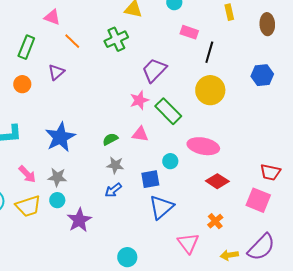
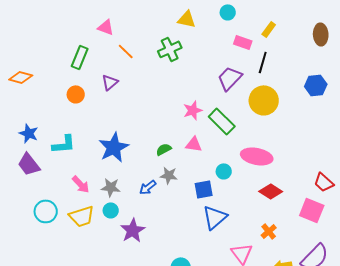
yellow rectangle: (229, 12) -> (269, 29), moved, turned 49
purple trapezoid: (154, 70) -> (230, 78), moved
red trapezoid: (270, 172) -> (324, 182), turned 30
blue arrow: (113, 190) -> (148, 187), moved

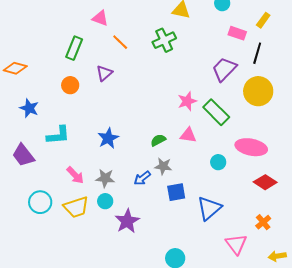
blue star: (29, 133) -> (29, 108), moved
blue star: (114, 147) -> (108, 138), size x0.7
blue square: (204, 189) -> (176, 192), moved

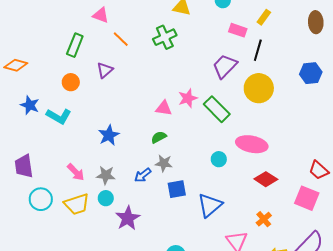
cyan L-shape: (58, 135) -> (59, 116), moved, turned 35
pink triangle: (188, 135) -> (164, 108), moved
purple trapezoid: (23, 155) -> (24, 166), moved, turned 30

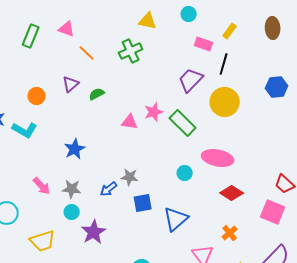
brown ellipse: (316, 22) -> (273, 28), moved
green rectangle: (75, 45) -> (31, 36), moved
green semicircle: (159, 137) -> (97, 94), moved
yellow trapezoid: (77, 204) -> (43, 241), moved

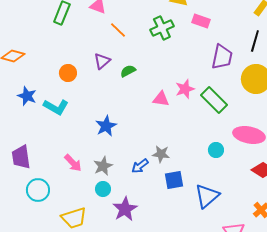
pink rectangle: (204, 44) -> (201, 21), moved
purple trapezoid: (191, 80) -> (222, 57), turned 148
gray star: (72, 189) -> (103, 166), turned -30

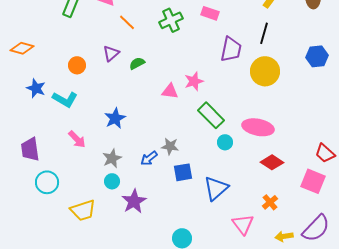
green rectangle: (214, 100) -> (211, 115), moved
pink arrow: (73, 163) -> (77, 139), moved

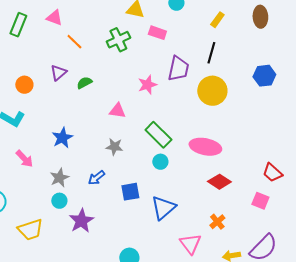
pink star: (194, 81) -> (147, 85), moved
cyan circle: (225, 142) -> (160, 162), moved
gray star: (170, 146) -> (114, 147), moved
pink square: (313, 181) -> (260, 201), size x0.7

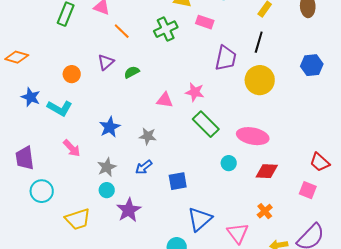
pink star: (147, 85) -> (195, 92), moved, turned 30
gray star: (114, 147) -> (148, 136), moved
cyan circle: (160, 162) -> (229, 163), moved
red diamond: (219, 182) -> (267, 171), turned -30
blue triangle: (163, 208) -> (200, 219), moved

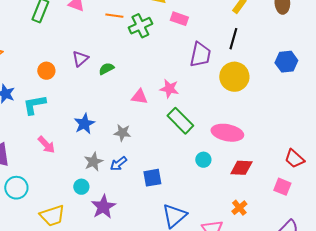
orange line: (122, 31) -> (114, 16), moved, turned -36
cyan L-shape: (60, 108) -> (34, 105), turned 140
gray star: (107, 167) -> (93, 162), moved

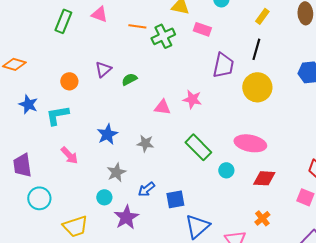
green rectangle: (180, 121) -> (198, 147), moved
blue arrow: (118, 164) -> (146, 189), moved
blue square: (152, 178) -> (175, 199), moved

